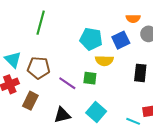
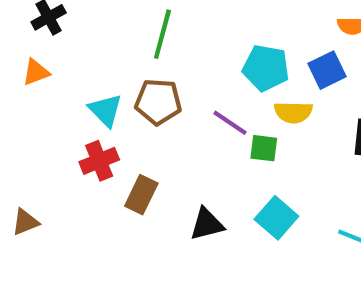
brown pentagon: (39, 68) -> (158, 102), moved
purple line: (67, 83) -> (230, 123), moved

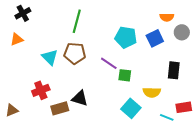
yellow semicircle: (293, 112) -> (152, 92), moved
red cross: (99, 161) -> (41, 90), moved
brown rectangle: (141, 195) -> (60, 108), moved, turned 48
black triangle: (207, 224) -> (80, 98), moved, turned 30

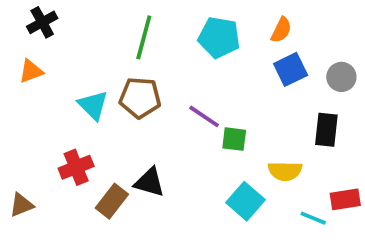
orange semicircle: (167, 17) -> (281, 30), moved, turned -64
gray circle: (182, 32) -> (341, 77), moved
cyan pentagon: (126, 37) -> (219, 37), moved
brown rectangle: (60, 108) -> (112, 201), turned -36

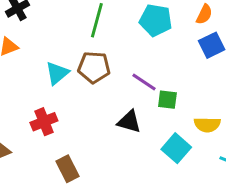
cyan triangle: (93, 105) -> (57, 73), turned 35
black triangle: (149, 182) -> (129, 122), moved
brown rectangle: (112, 201) -> (67, 169), moved, turned -65

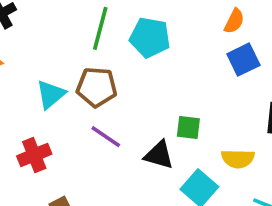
cyan pentagon: (156, 20) -> (150, 38), moved
purple line: (144, 82) -> (106, 137), moved
black triangle: (129, 122) -> (159, 155), moved

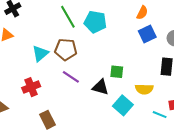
green line: (100, 28) -> (68, 17), turned -45

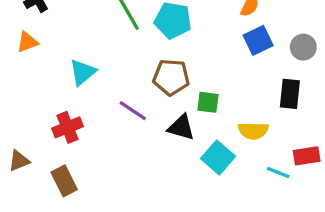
brown pentagon: (66, 49) -> (171, 77), moved
brown rectangle: (47, 120) -> (64, 181), moved

